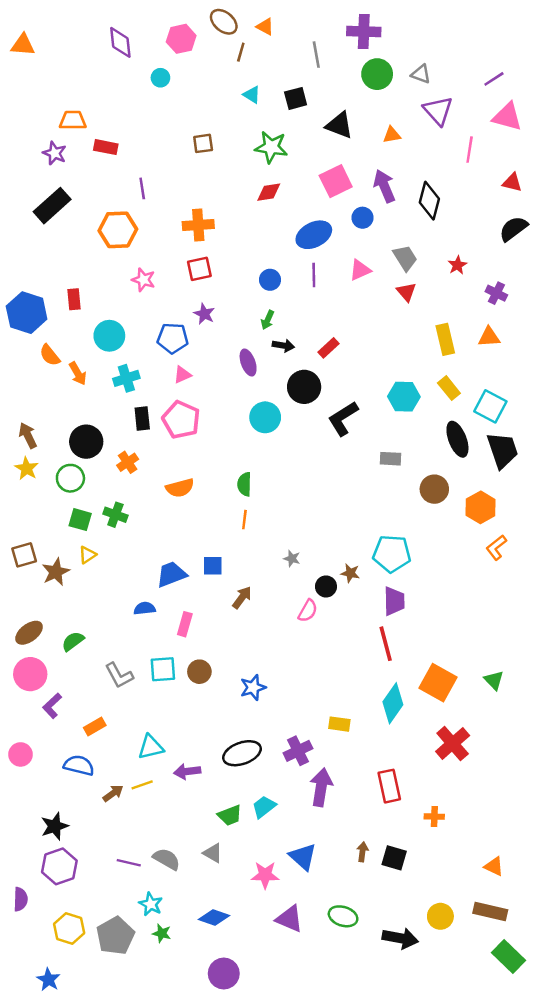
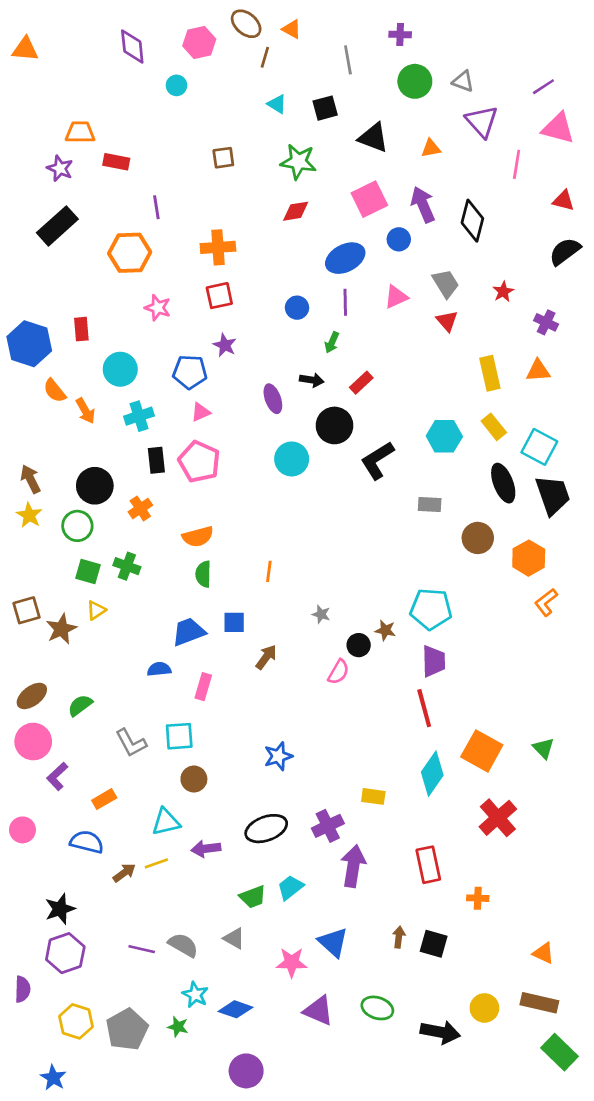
purple cross: (364, 31) -> (400, 34), size x0.6
green arrow: (268, 320) -> (332, 342), moved
green semicircle: (244, 484) -> (203, 574), moved
brown circle: (199, 672) -> (194, 779), moved
cyan star: (151, 904) -> (195, 995), moved

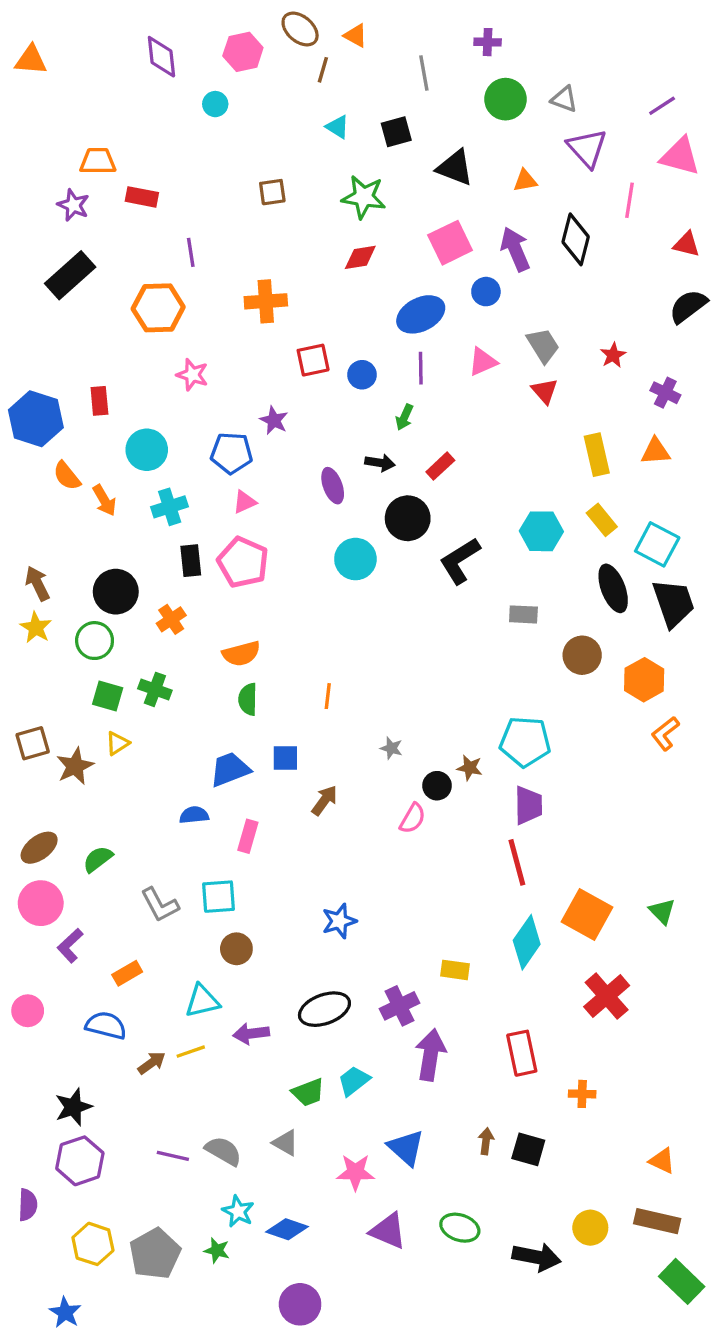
black diamond: (472, 221) -> (576, 239), moved
red square: (219, 296) -> (313, 360), moved

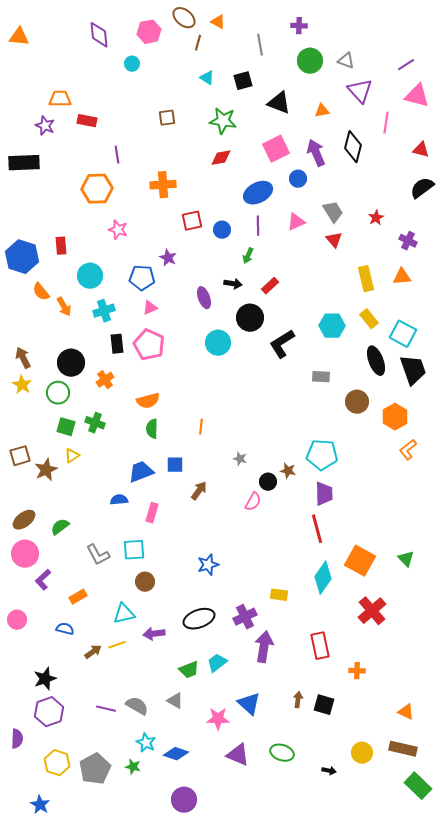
black rectangle: (70, 275) -> (24, 163), moved, turned 40
blue semicircle: (106, 1025) -> (65, 629), size x0.7
black arrow: (536, 1257) -> (329, 771), size x0.5

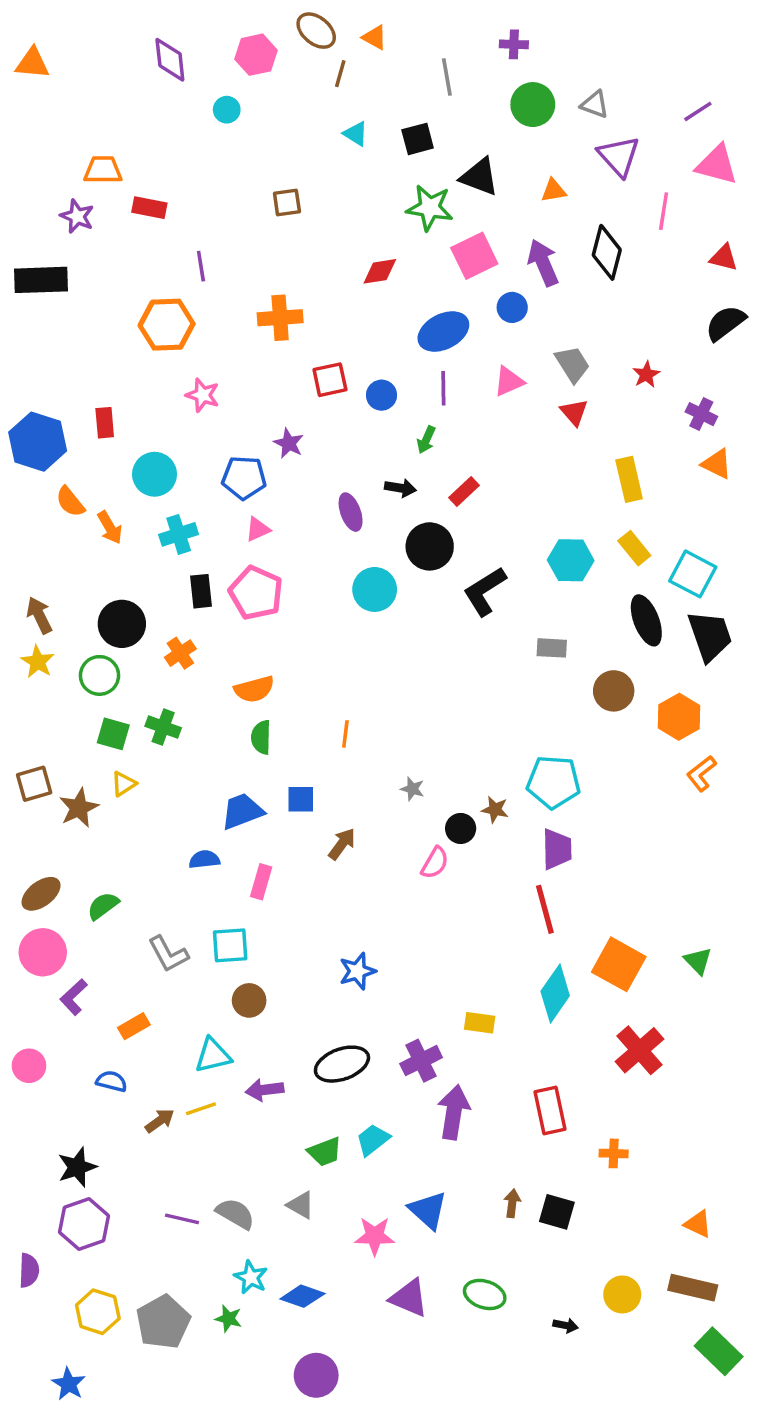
green star: (223, 121) -> (430, 208), moved
orange triangle: (402, 277) -> (717, 464), moved, turned 30

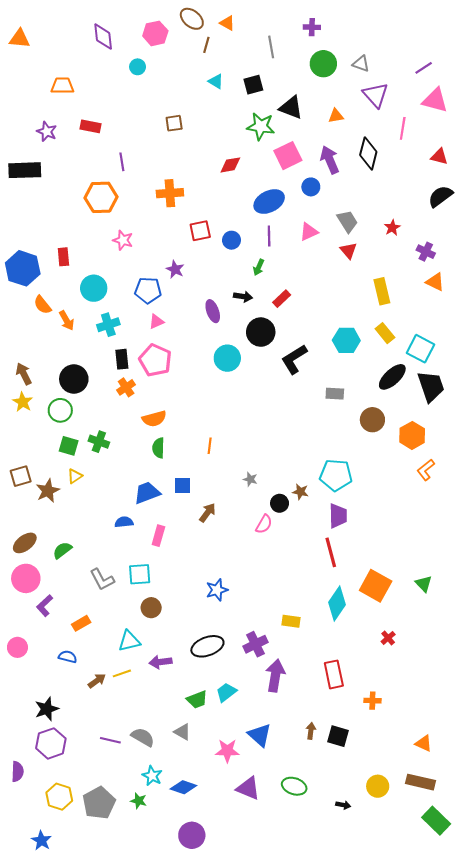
orange trapezoid: (103, 170) -> (62, 86), moved
black ellipse: (646, 620) -> (392, 377), turned 68
orange cross: (180, 653) -> (126, 387), moved
red cross: (639, 1050) -> (388, 638), size x0.5

